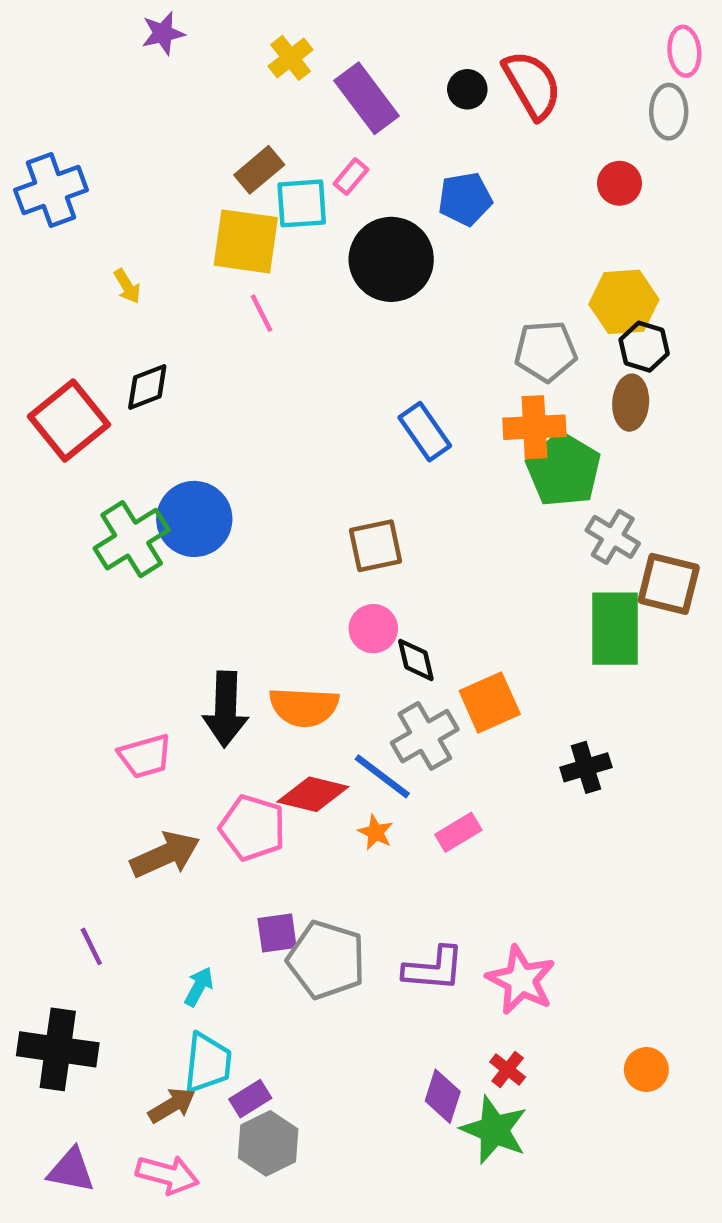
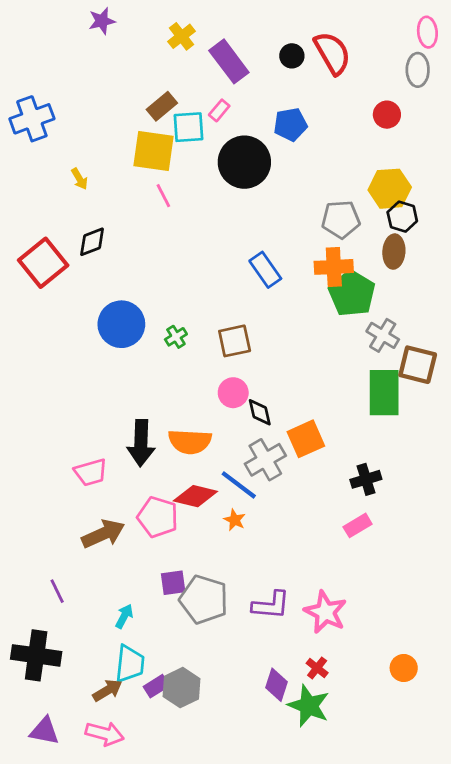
green cross: (132, 539) -> (176, 337), moved, size x0.5
pink rectangle: (458, 832) -> (358, 525), moved
gray hexagon: (268, 1143) -> (181, 688), moved

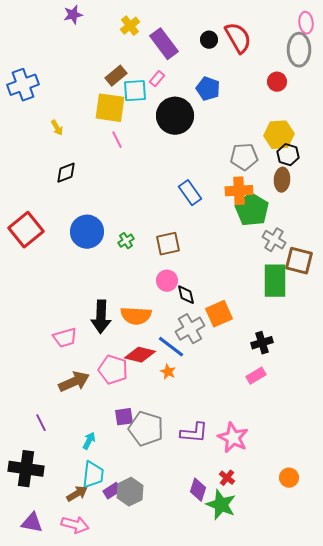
gray ellipse: (418, 70) -> (299, 50), size x1.4
blue pentagon: (290, 124) -> (208, 89), turned 30
red square: (43, 263) -> (26, 230), moved

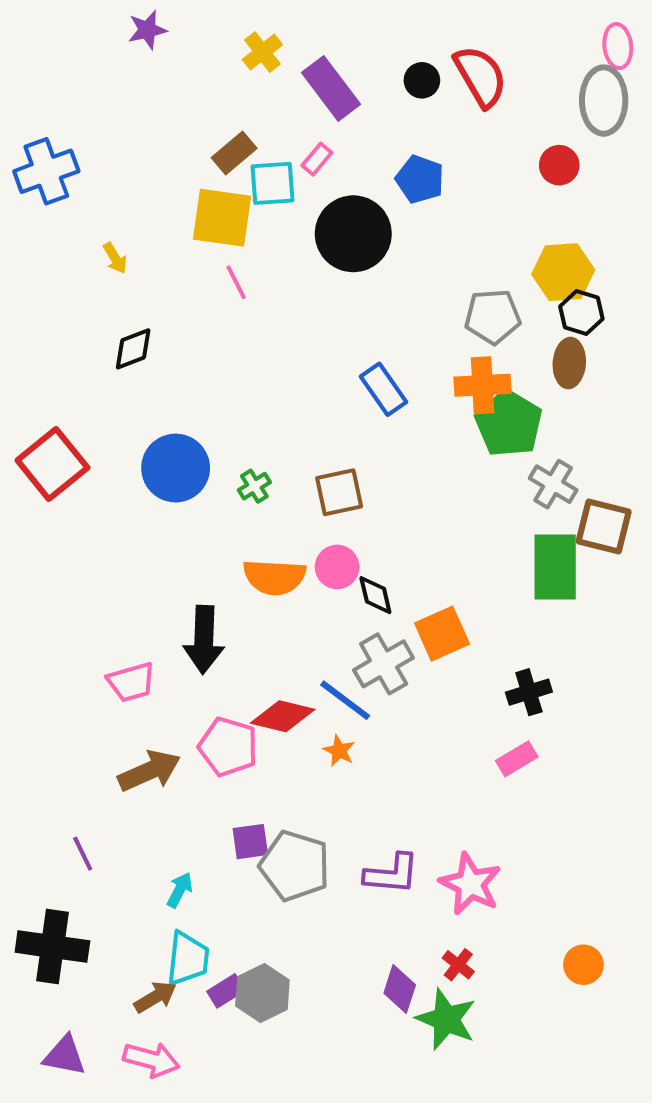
orange semicircle: (136, 316) -> (275, 577), moved

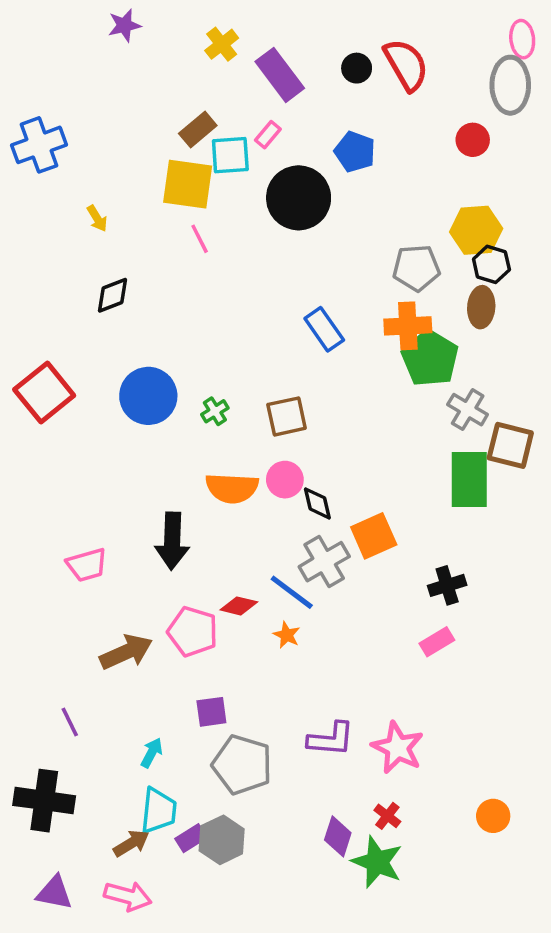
pink trapezoid: (131, 682) -> (87, 565), moved
red diamond: (283, 716) -> (239, 606), size x0.7
gray pentagon: (295, 866) -> (242, 765), moved

